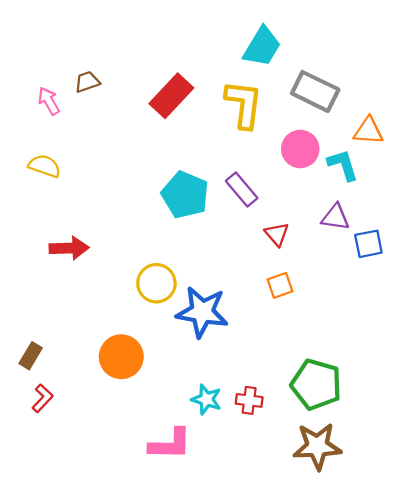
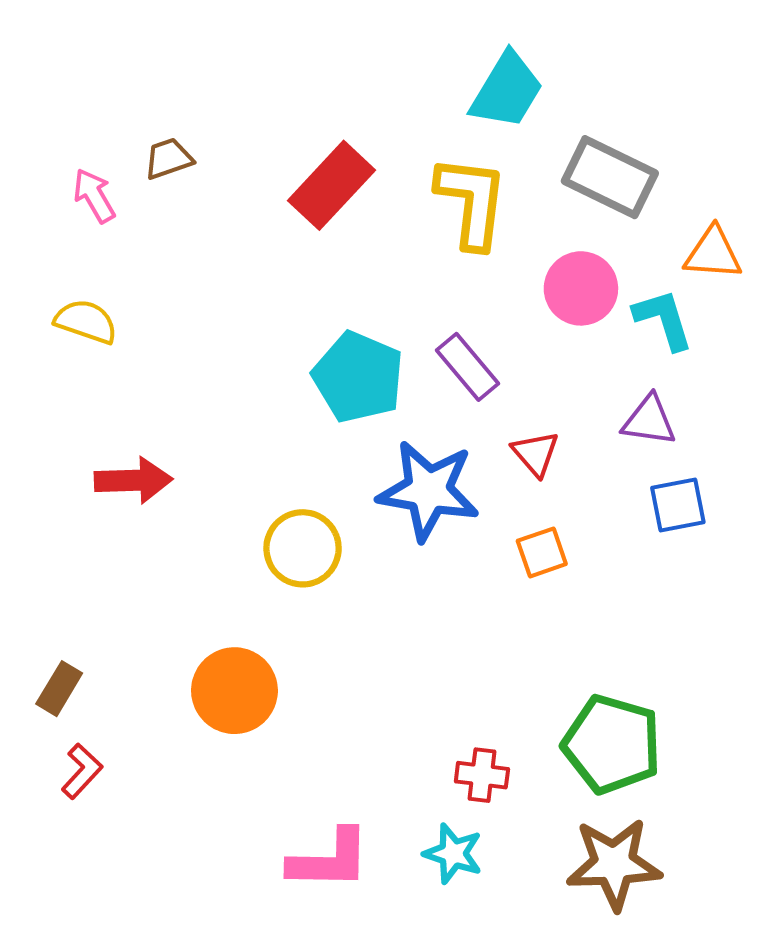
blue square: (368, 244) -> (678, 505), moved
blue star: (202, 312) -> (428, 491), moved
cyan star: (206, 399) -> (453, 854), moved

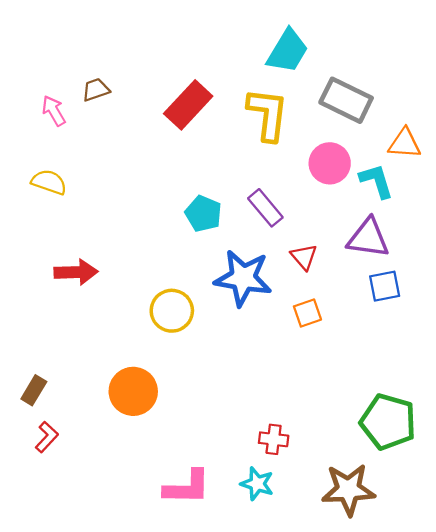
cyan pentagon: (358, 377) -> (203, 214), size x0.7
purple triangle: (649, 420) -> (368, 238), size x1.4
green pentagon: (612, 744) -> (388, 422), moved

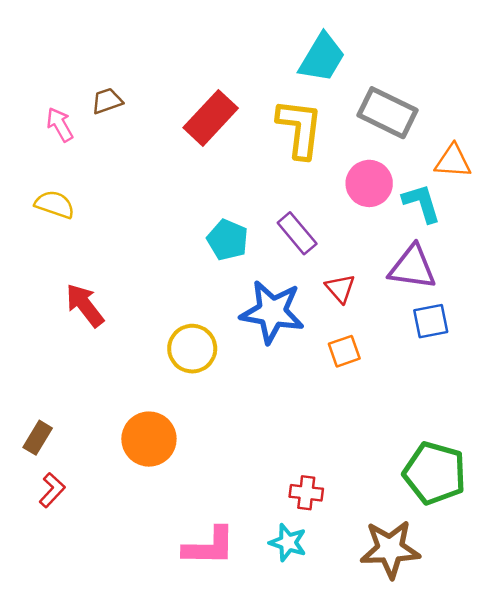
red arrow: (76, 272) -> (85, 305), turned -126

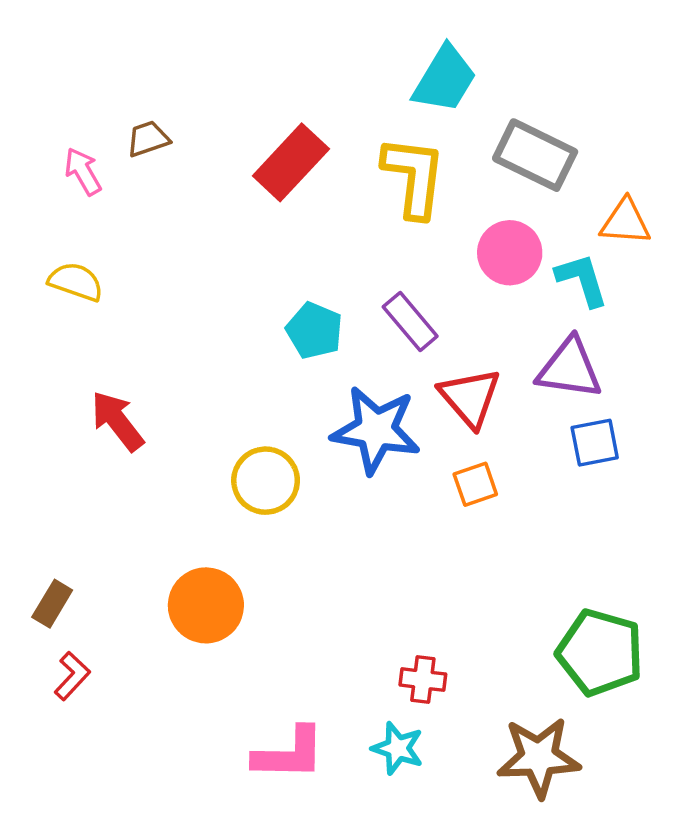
red triangle: (340, 288) -> (470, 397), size x1.5

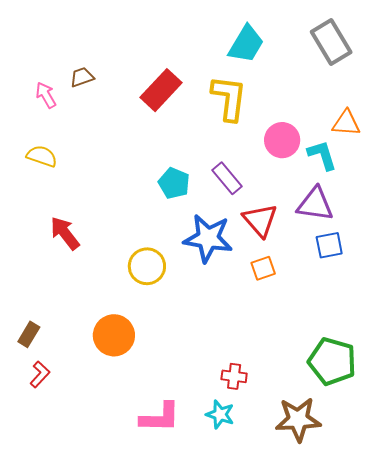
gray rectangle: (535, 155) -> (331, 42), moved, turned 33

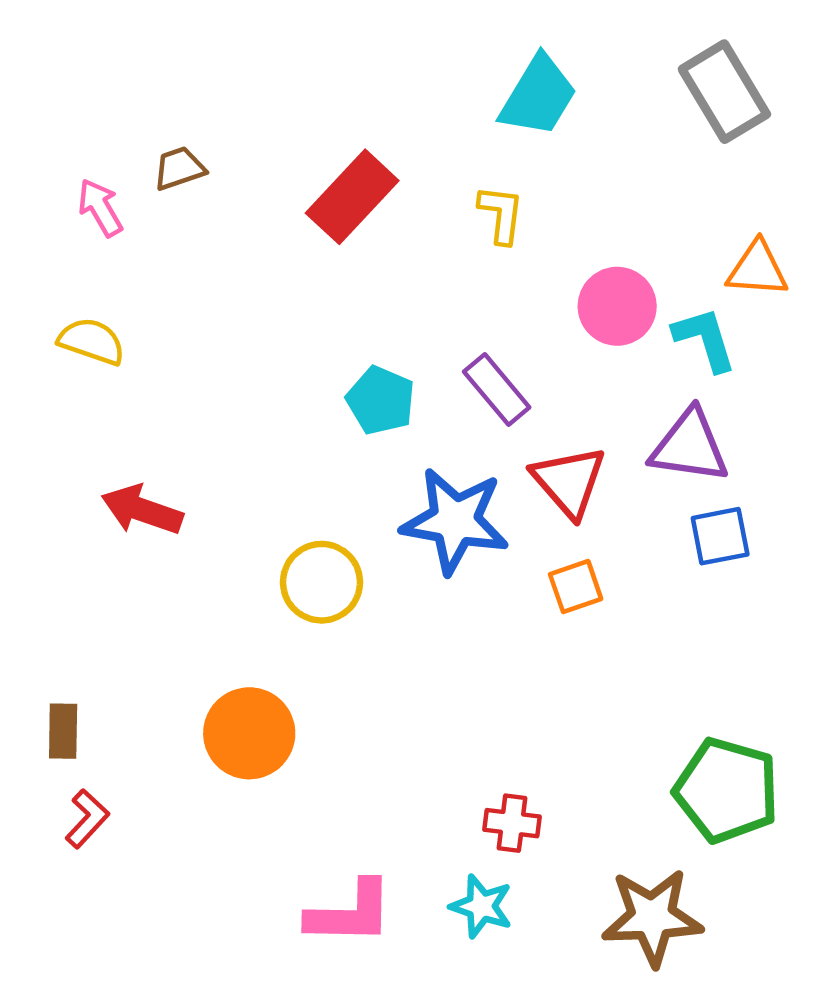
yellow L-shape: (229, 98) -> (501, 214), size x0.6
red arrow: (65, 233) -> (142, 510), turned -33
brown rectangle: (29, 334) -> (63, 731), turned -30

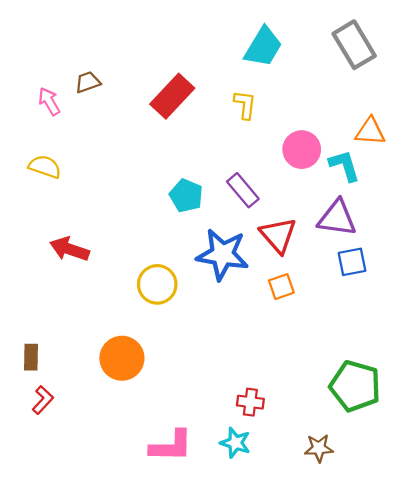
brown star: (652, 917) -> (319, 448), size x0.6

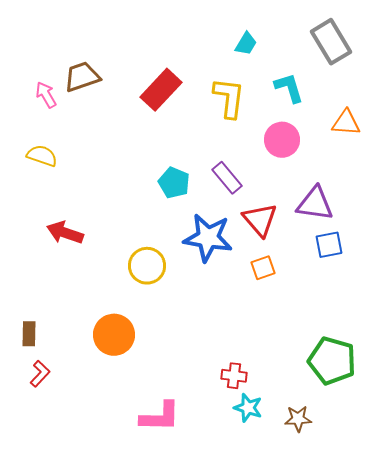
cyan trapezoid: (263, 47) -> (246, 44), size x0.6
brown trapezoid: (88, 82) -> (82, 77), size x1.5
yellow L-shape: (245, 105) -> (229, 98), size x1.5
cyan L-shape: (344, 166) -> (289, 88), moved
cyan star: (235, 443) -> (248, 408), moved

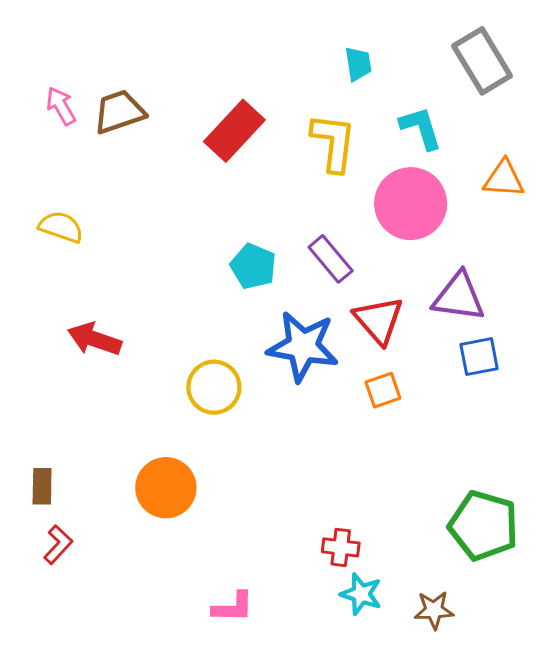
cyan trapezoid: (246, 44) -> (358, 64), turned -40
pink arrow: (46, 95) -> (61, 106), moved
pink circle: (282, 140) -> (411, 204), size x1.4
pink L-shape: (160, 417) -> (233, 607), size x0.7

